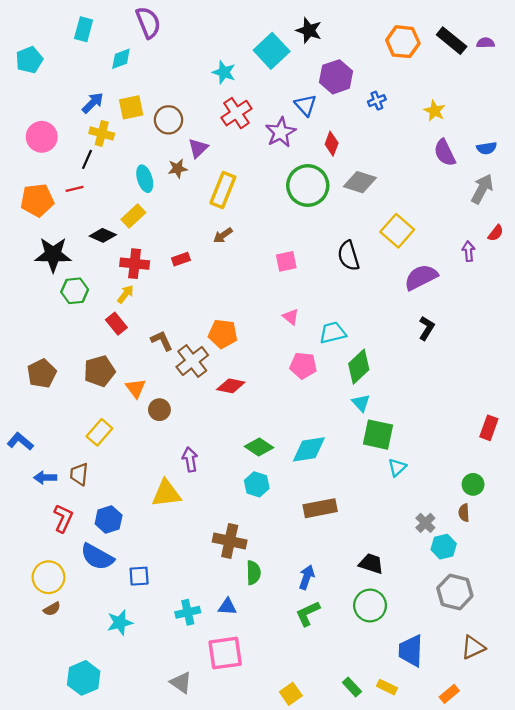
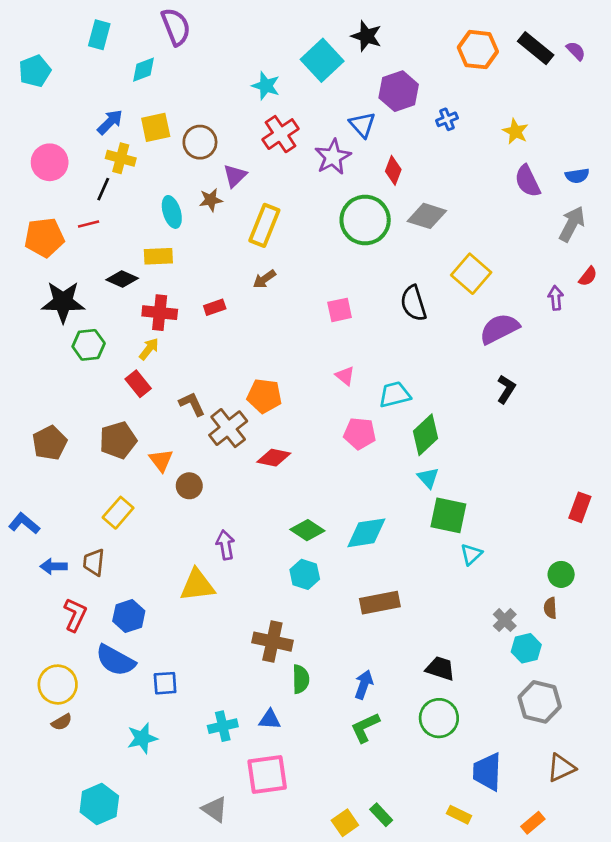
purple semicircle: (485, 43) -> (576, 51), turned 48
yellow rectangle: (133, 216) -> (158, 256), turned 40
green rectangle: (352, 687) -> (381, 815), moved

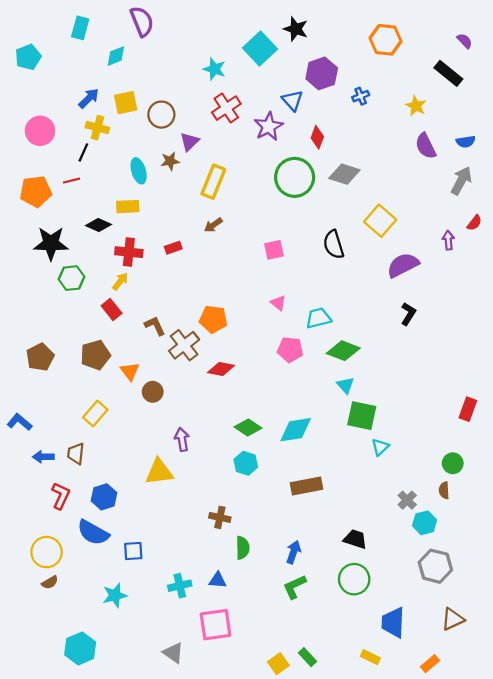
black rectangle: (536, 48) -> (448, 73), moved
green diamond: (426, 435) -> (343, 351), turned 64
brown cross: (272, 642) -> (220, 517), size x0.7

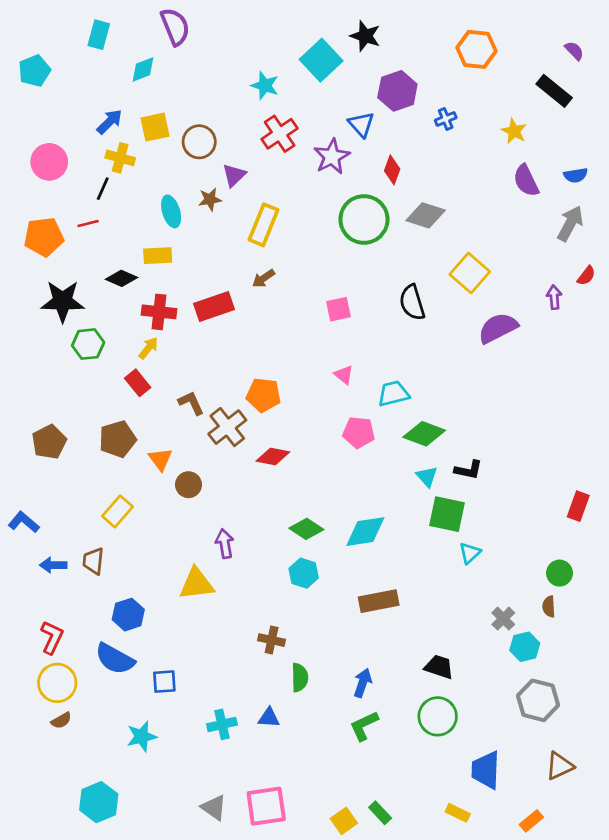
red rectangle: (173, 248) -> (214, 307), size x1.8
black L-shape: (408, 314) -> (468, 470), moved, turned 70
red L-shape: (61, 496) -> (52, 637), moved
pink square: (216, 625) -> (266, 806), moved

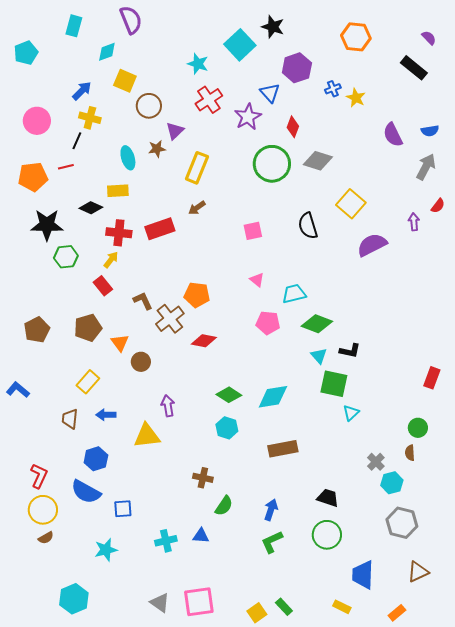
yellow square: (155, 127) -> (125, 81), moved, turned 35
yellow star: (514, 131) -> (356, 98), moved
blue arrow: (53, 565) -> (106, 415), moved
green semicircle: (300, 678) -> (224, 506), turned 35

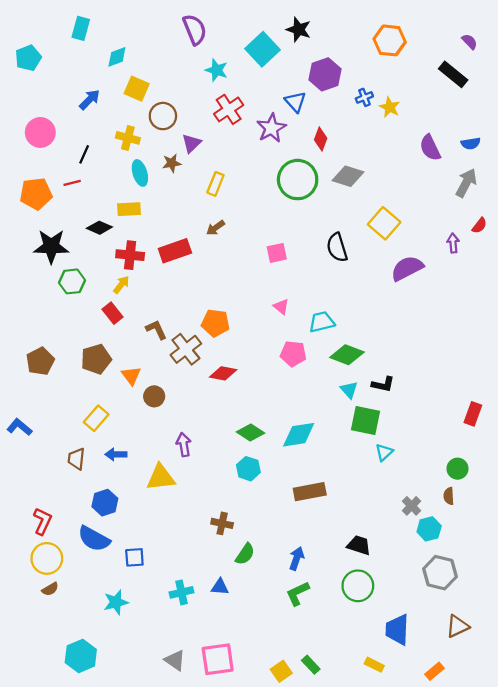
purple semicircle: (131, 20) -> (195, 30), moved
yellow cross: (90, 118) -> (128, 138), moved
yellow rectangle: (197, 168) -> (215, 184), size x0.7

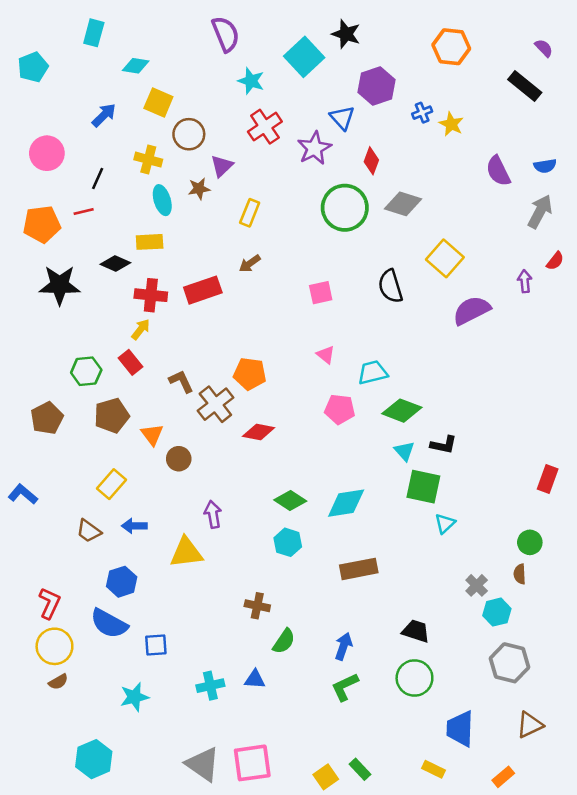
cyan diamond: (117, 57) -> (136, 66), turned 30
green hexagon: (72, 281) -> (86, 371), moved
brown trapezoid: (76, 459) -> (89, 531), turned -60
gray triangle: (175, 660) -> (203, 764), size x1.4

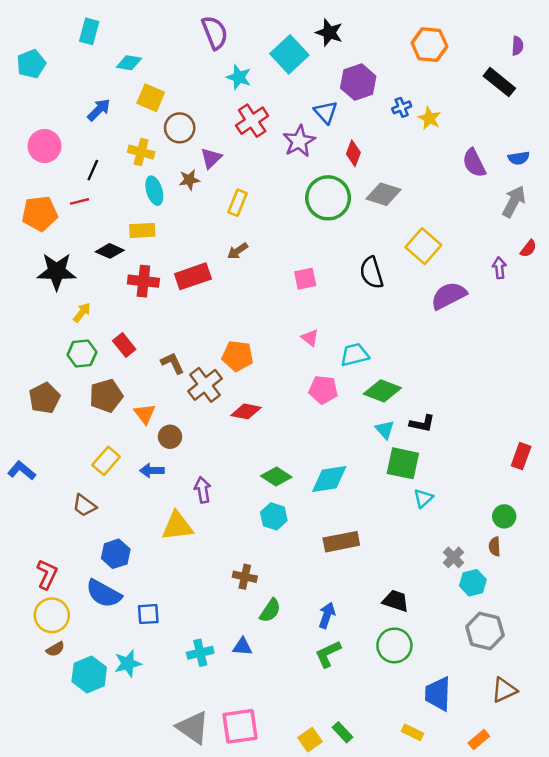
purple semicircle: (544, 48) -> (517, 46), turned 48
yellow arrow: (141, 329) -> (82, 312), moved
blue arrow: (134, 526) -> (152, 471), moved
cyan hexagon: (94, 759) -> (89, 674), moved

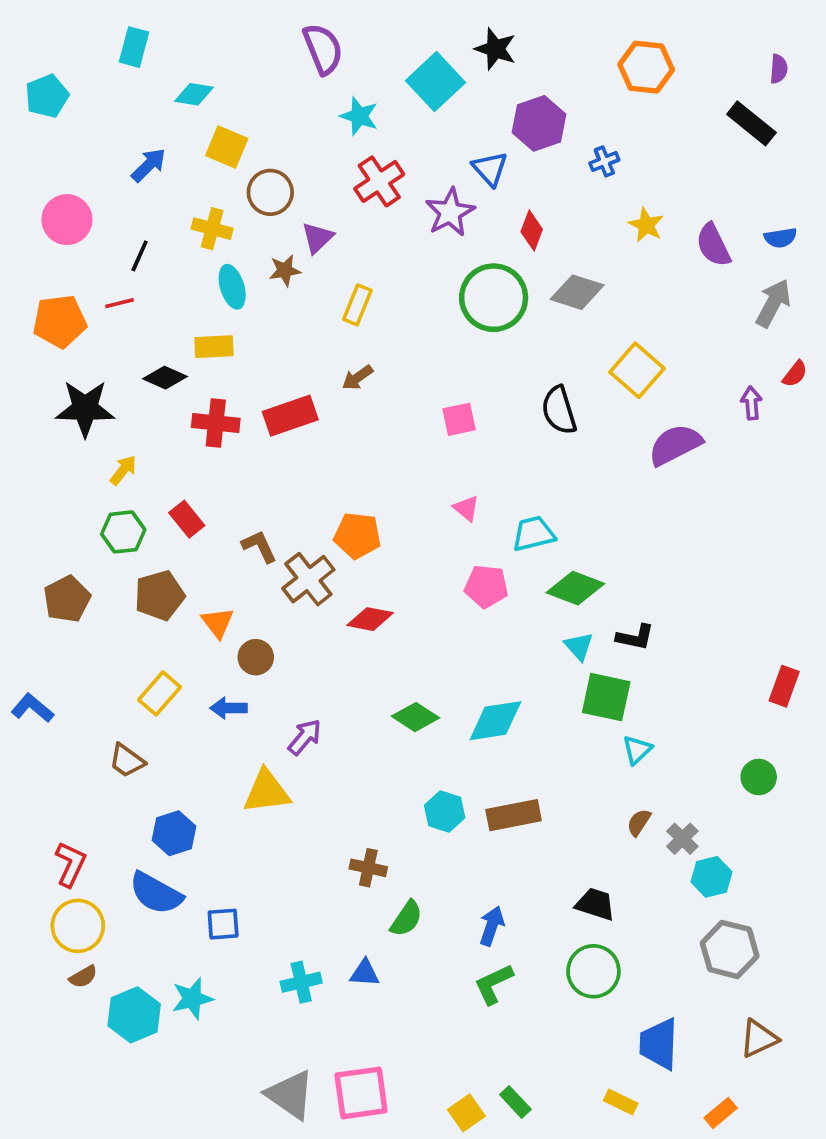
yellow star: (429, 118) -> (646, 225), moved
purple arrow: (203, 490) -> (305, 737), turned 50
cyan hexagon: (274, 516) -> (445, 811), moved
brown semicircle: (495, 547) -> (639, 822), moved, turned 36

